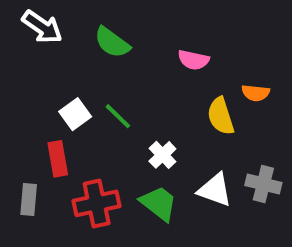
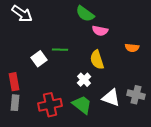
green semicircle: (112, 42) -> (85, 14), moved
green line: (118, 116) -> (60, 50), moved, turned -42
yellow semicircle: (221, 116) -> (97, 60), moved
red rectangle: (58, 159) -> (14, 82), moved

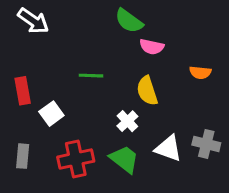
white square: (39, 59) -> (51, 114), moved
red rectangle: (14, 82) -> (23, 91), moved

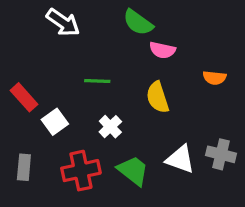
white arrow: (33, 21) -> (63, 22), moved
red rectangle: (23, 91) -> (24, 97), turned -32
white cross: (127, 121) -> (110, 127), moved

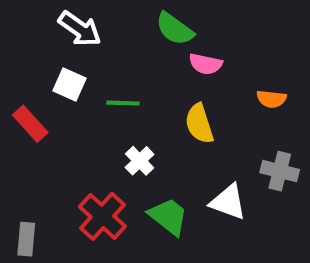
white square: (55, 122) -> (69, 85), moved, turned -30
gray cross: (221, 154) -> (280, 171), moved
gray rectangle: (24, 167) -> (26, 239), moved
red cross: (81, 171) -> (102, 216), turned -36

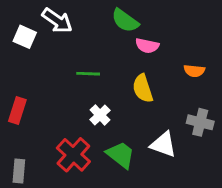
white square: (69, 85) -> (25, 37), moved
red rectangle: (30, 124) -> (17, 111), moved, turned 60

